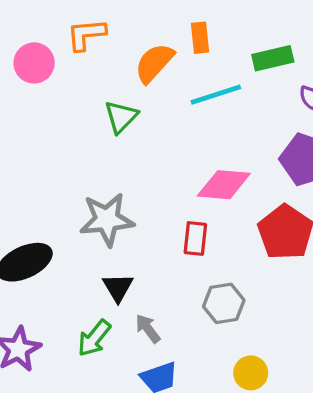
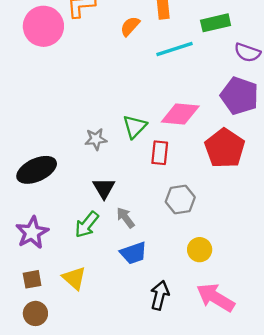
pink circle: (34, 63) -> (43, 26), size x1.4
orange semicircle: (154, 63) -> (130, 26), size x0.7
green triangle: (121, 117) -> (135, 127), moved
gray star: (107, 220) -> (96, 139), size x0.6

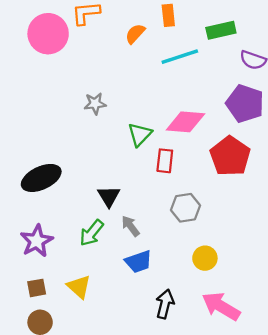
gray star: (96, 139) -> (95, 104), moved

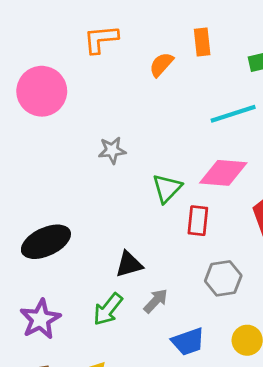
pink circle: (48, 34) -> (42, 91), moved
cyan line: (180, 57) -> (233, 114), moved
black triangle: (109, 196) -> (129, 264), turned 45
gray arrow: (131, 226) -> (156, 301), turned 80
blue trapezoid: (139, 262) -> (188, 342), moved

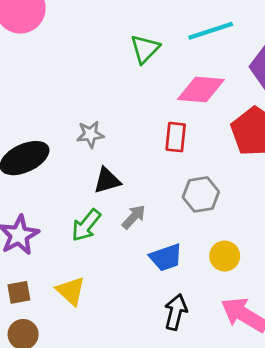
gray star: (112, 150) -> (90, 134), moved
green triangle: (167, 188) -> (145, 49), moved

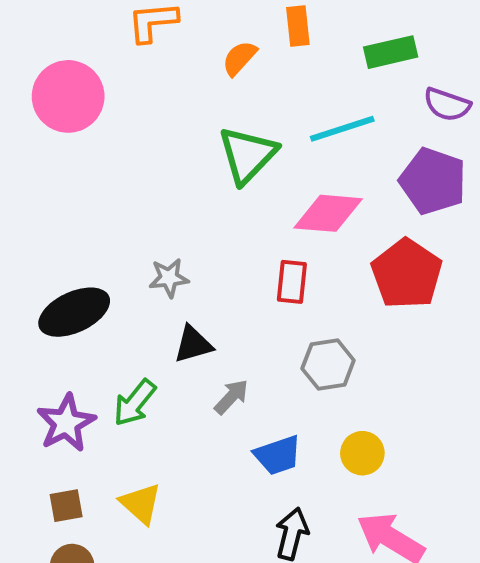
green triangle: (145, 49) -> (247, 155), size x1.4
green arrow: (86, 225) -> (135, 403), moved

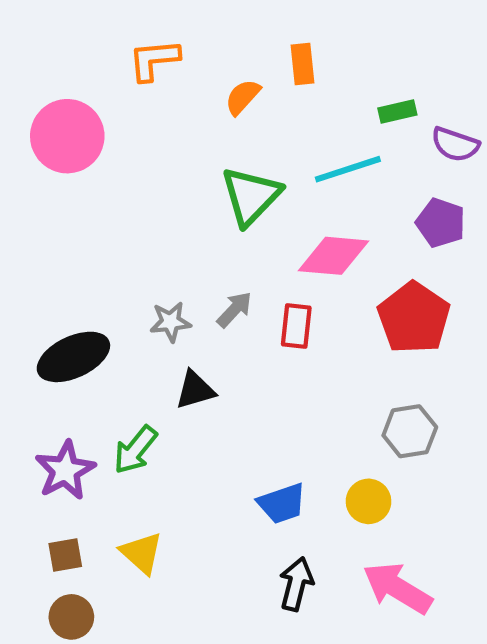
green rectangle: (391, 52) -> (397, 111), moved, size x0.7
purple pentagon: (433, 181) -> (441, 223), size x0.7
gray hexagon: (328, 364) -> (410, 431), moved
gray arrow: (231, 397) -> (234, 309), moved

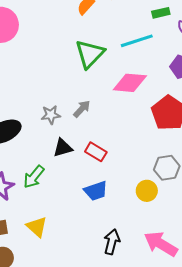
red rectangle: (296, 326) -> (96, 152), moved, turned -65
yellow circle: (368, 501) -> (147, 191), moved
blue trapezoid: (282, 503) -> (96, 191), moved

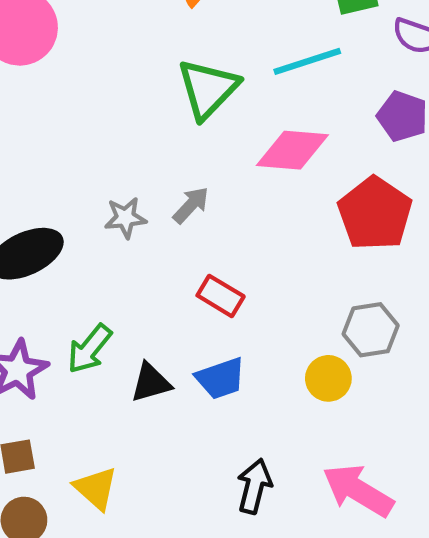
black triangle: (63, 148) -> (151, 383), moved
yellow triangle: (37, 227) -> (96, 488), moved

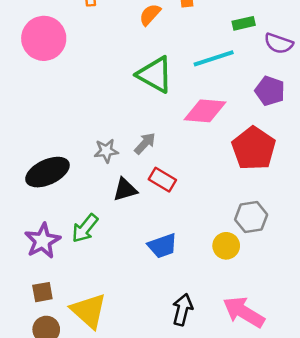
green triangle: (208, 89) -> (155, 75), turned -45
red rectangle: (221, 296) -> (162, 180), moved
black triangle: (151, 383) -> (125, 190), moved
yellow triangle: (96, 488) -> (89, 311), size x1.4

